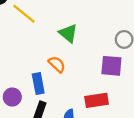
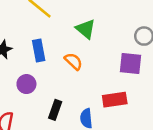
blue rectangle: (38, 84) -> (39, 50), moved
purple circle: (12, 97) -> (26, 84), moved

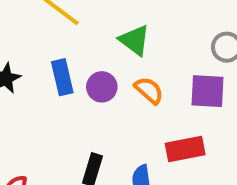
orange semicircle: (73, 61) -> (149, 90), moved
purple circle: (26, 84) -> (102, 87), moved

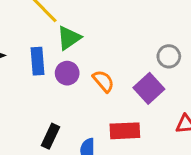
green triangle: (135, 40) -> (69, 38), moved, turned 40
purple square: (208, 91) -> (149, 88), turned 36

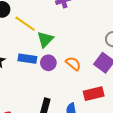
blue rectangle: (37, 61) -> (27, 59), turned -66

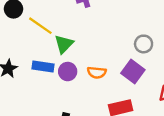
orange semicircle: (73, 64) -> (97, 72), turned 147

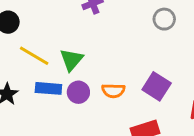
yellow line: (40, 26) -> (34, 56), moved
gray circle: (144, 44) -> (164, 19), moved

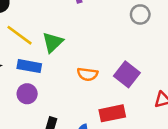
purple circle: (78, 92) -> (27, 94), moved

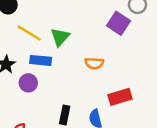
purple square: (127, 74) -> (118, 23), moved
purple circle: (27, 94) -> (28, 83), moved

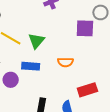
purple square: (118, 23) -> (85, 28), turned -30
blue rectangle: (41, 60) -> (31, 66), moved

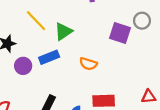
blue rectangle: (31, 66) -> (49, 57), turned -42

